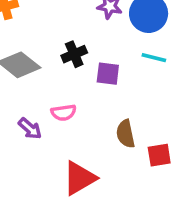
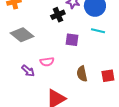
black cross: (74, 54) -> (58, 15), moved
red square: (159, 155) -> (108, 76), moved

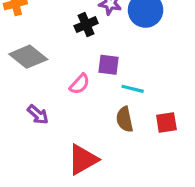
cyan line: (98, 31) -> (133, 89), moved
pink semicircle: (47, 62) -> (80, 84), moved, turned -40

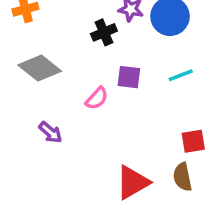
cyan line: (133, 89) -> (181, 75), moved, turned -35
brown semicircle: (125, 119) -> (182, 177), moved
red triangle: (83, 160) -> (133, 182), moved

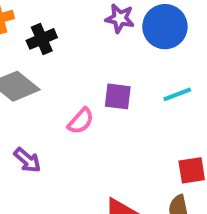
black cross: (104, 32) -> (42, 39), moved

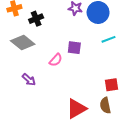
cyan line: (177, 94) -> (108, 39), moved

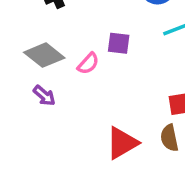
gray diamond: (23, 42) -> (44, 55), moved

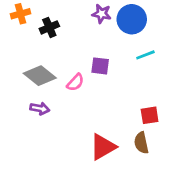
purple arrow: (44, 96) -> (40, 108), turned -30

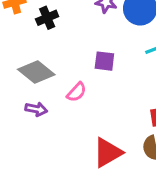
pink semicircle: (75, 82) -> (77, 92), moved

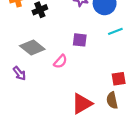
purple arrow: (36, 109) -> (19, 73), moved, turned 40

